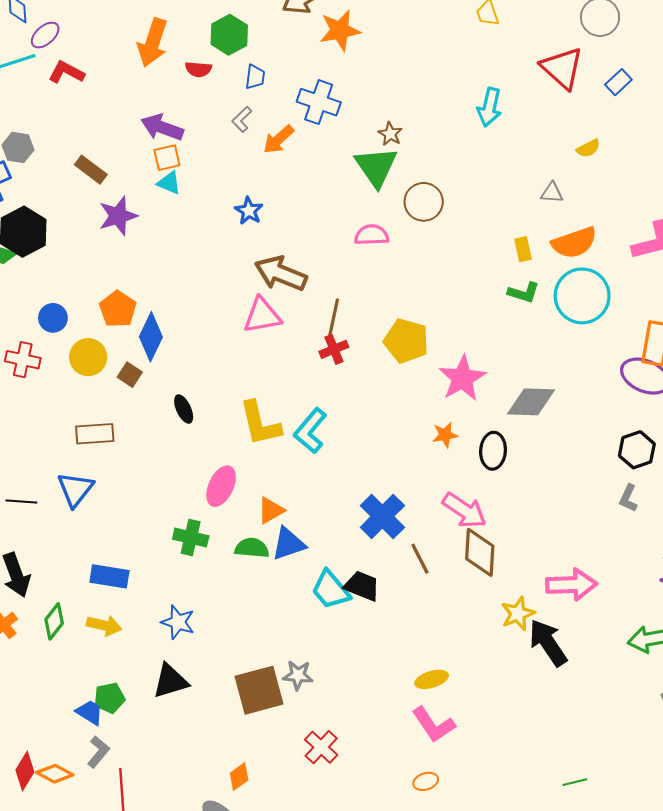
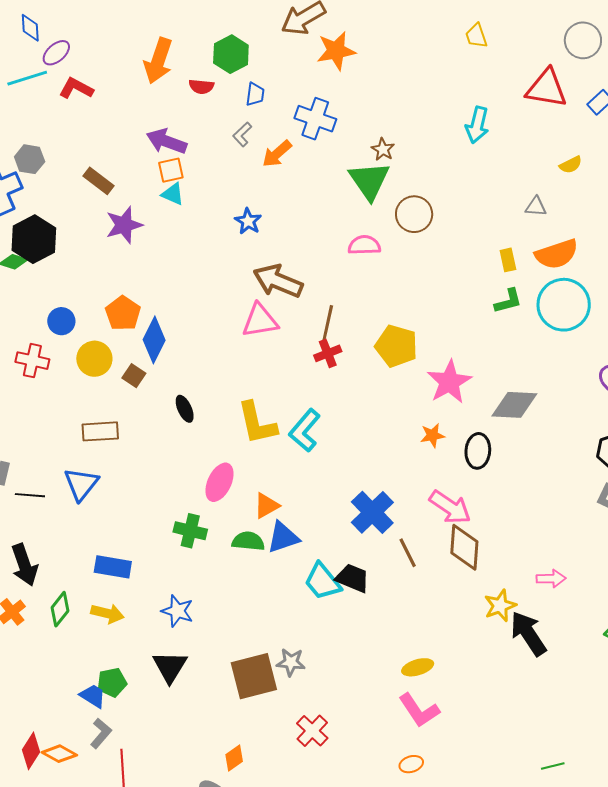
red triangle: (562, 68) -> (547, 88), turned -33
green L-shape: (524, 293) -> (508, 301), turned -32
pink arrow: (571, 585) -> (551, 579), size x0.6
black triangle: (170, 681) -> (170, 667), turned -42

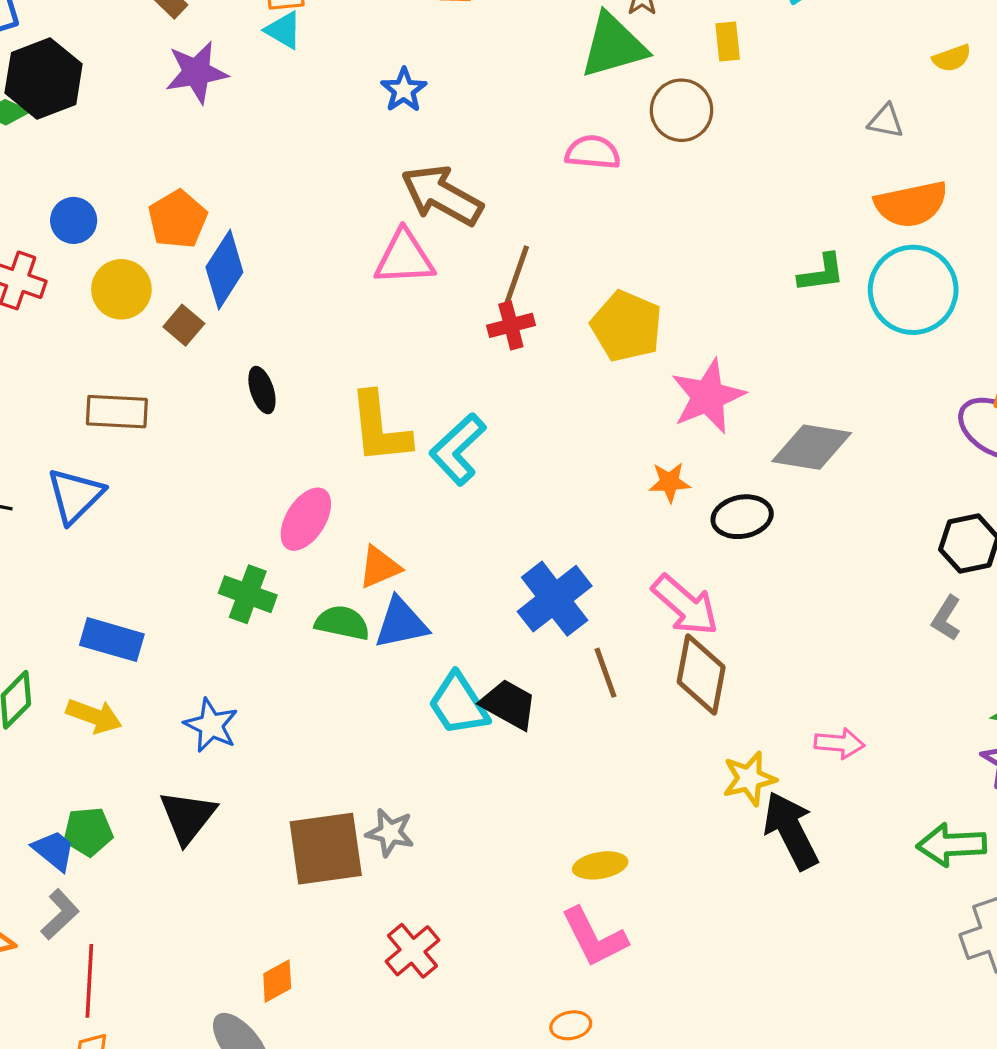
green triangle: (369, 181) -> (613, 46), turned 42
yellow rectangle: (508, 260) -> (728, 41), moved
black ellipse: (478, 451) -> (742, 517), turned 68

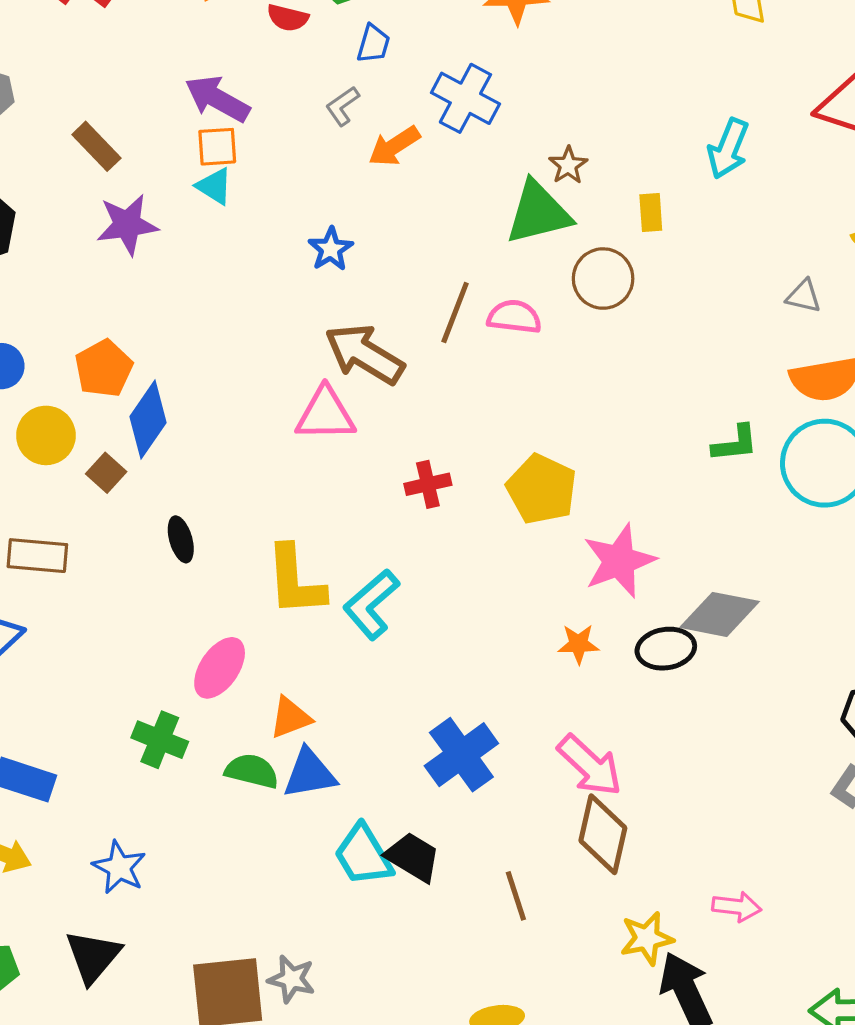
brown line: (516, 277) -> (455, 313), moved
black ellipse: (742, 517) -> (666, 649), moved
brown line: (606, 673) -> (516, 896), moved

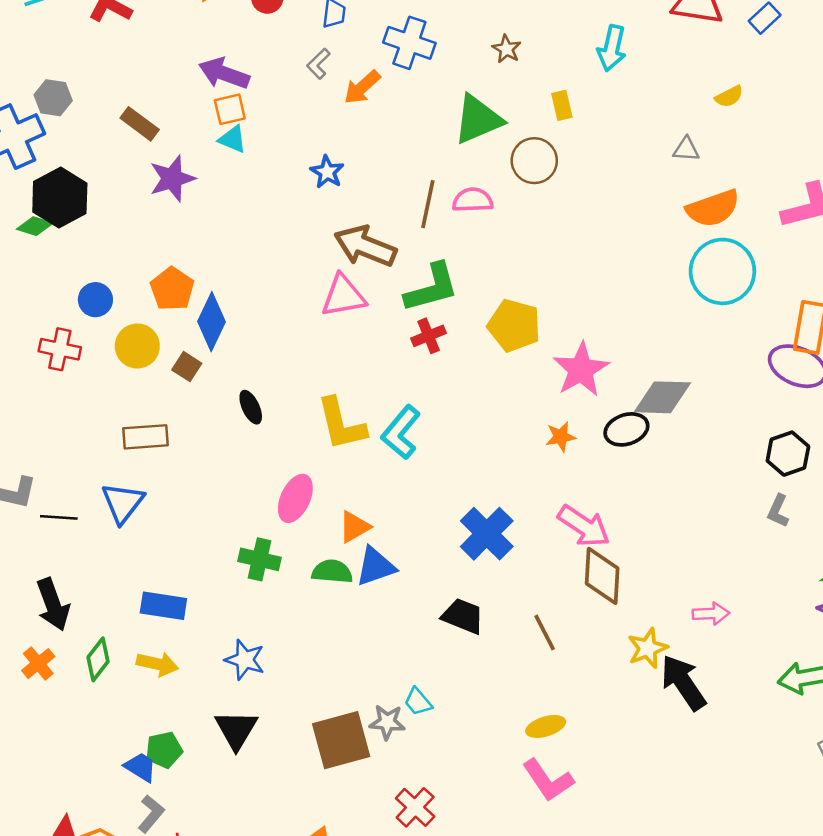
brown star: (568, 165) -> (507, 49), moved
green L-shape: (735, 443) -> (432, 288), moved, size x1.6
cyan trapezoid: (363, 855) -> (418, 702), moved, size x0.6

